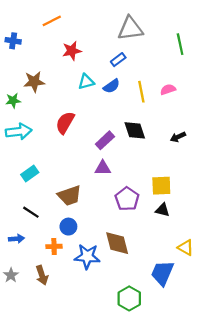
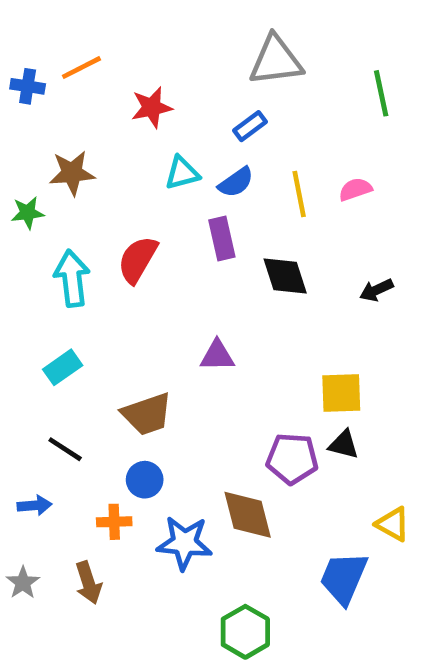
orange line: (52, 21) -> (81, 68), moved
cyan arrow: (19, 131) -> (72, 278), moved, turned -90
purple rectangle: (105, 140) -> (222, 239), moved, turned -60
purple pentagon: (127, 199) -> (292, 459), moved, turned -30
green hexagon: (129, 298) -> (245, 632), moved

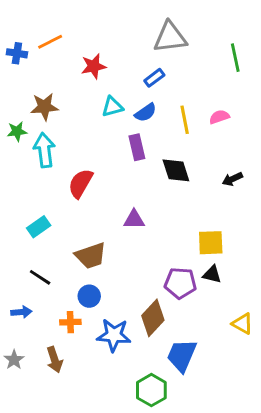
red semicircle: (138, 260) -> (81, 183), moved
cyan arrow: (72, 278) -> (44, 150), moved
brown diamond: (248, 515) -> (153, 318), turned 57
blue trapezoid: (344, 578) -> (182, 355), moved

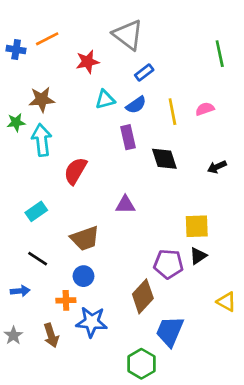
gray triangle: (170, 37) -> (128, 35), moved, turned 44
black triangle: (212, 274) -> (198, 256), turned -48
blue star: (114, 335) -> (92, 322), moved

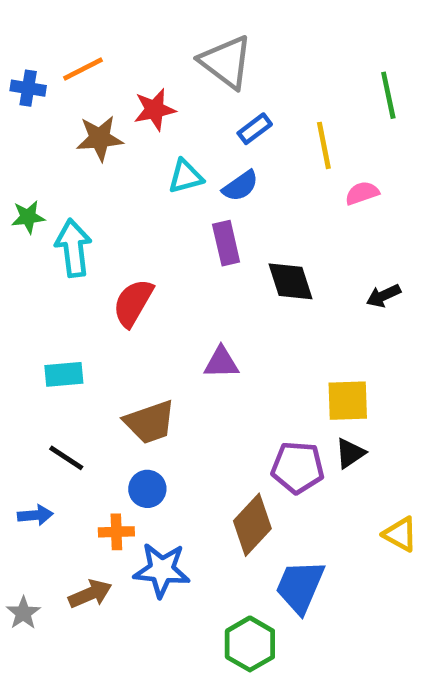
brown star: (42, 99) -> (100, 138), moved
yellow line: (172, 112) -> (324, 145), moved
cyan rectangle: (36, 211) -> (64, 374), turned 30
gray star: (13, 335) -> (23, 613), moved
brown arrow: (51, 335) -> (90, 594), turned -95

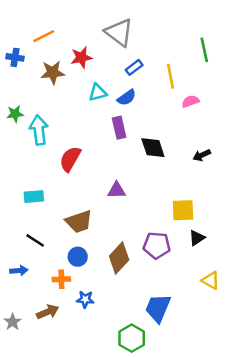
blue cross: (28, 88) -> (15, 57), moved
black triangle: (350, 453) -> (197, 238), moved
brown diamond: (252, 525) -> (119, 258), moved
blue star: (162, 570) -> (85, 299), size x0.6

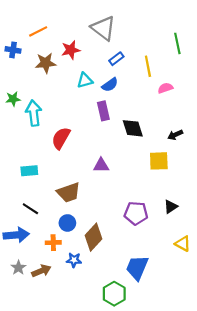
yellow square: (183, 210) -> (159, 161), moved
brown diamond: (119, 258) -> (94, 237), moved
blue arrow: (19, 270) -> (16, 235), size x1.6
gray star: (13, 322) -> (18, 268), moved

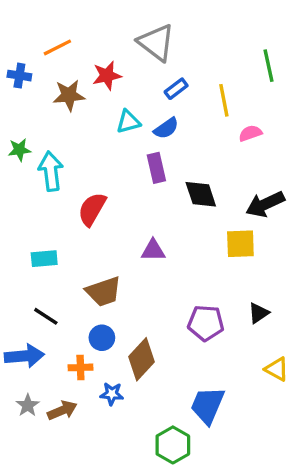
black arrow: (175, 135) -> (265, 204), size x1.6

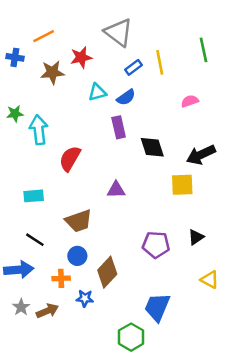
yellow line: (224, 100) -> (160, 62), moved

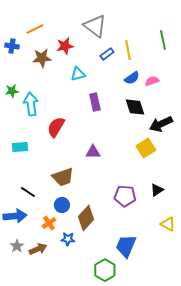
blue semicircle: (126, 97) -> (132, 78), moved
black diamond: (152, 147) -> (135, 107), moved
yellow square: (182, 185) -> (146, 148), turned -30
cyan rectangle: (34, 196) -> (20, 147), moved
orange cross: (61, 278) -> (49, 223), turned -32

